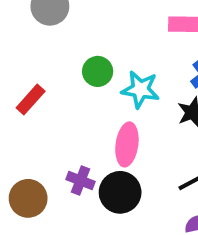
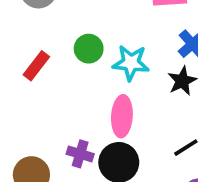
red rectangle: (31, 100) -> (36, 66), moved

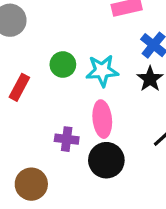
purple cross: (80, 154) -> (67, 139), moved

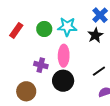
green circle: (63, 65) -> (44, 29), moved
brown circle: (31, 184) -> (26, 91), moved

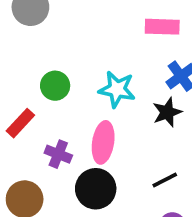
green circle: (44, 29) -> (55, 86), moved
red rectangle: (16, 30) -> (20, 123), moved

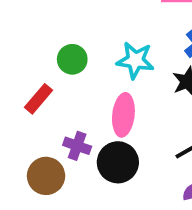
purple cross: (58, 154) -> (77, 146), moved

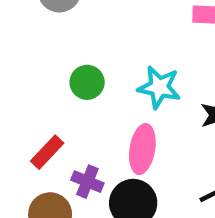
red rectangle: (39, 99) -> (47, 152), moved

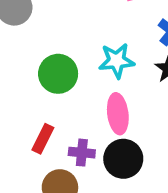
green circle: (87, 82) -> (58, 74), size x1.4

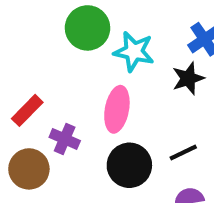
green circle: (58, 74) -> (87, 28), moved
black circle: (123, 159) -> (129, 165), moved

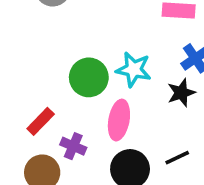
green circle: (87, 28) -> (89, 77), moved

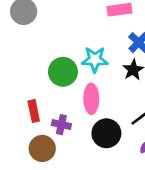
red rectangle: (41, 121) -> (34, 111), turned -45

